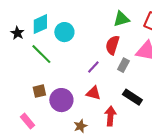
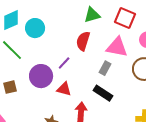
gray rectangle: (123, 65) -> (105, 68), moved
purple circle: (61, 100) -> (41, 76), moved

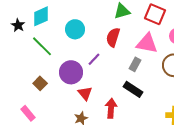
cyan circle: (35, 28) -> (75, 29), moved
brown square: (10, 87) -> (40, 83), turned -32
red triangle: (64, 89) -> (85, 93), moved, turned 35

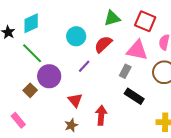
cyan circle: (75, 29) -> (76, 36), moved
red semicircle: (113, 37) -> (103, 44), turned 30
purple circle: (71, 72) -> (49, 76), moved
black rectangle: (133, 89) -> (134, 96), moved

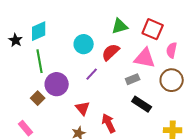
green line: (32, 53) -> (40, 61), turned 35
gray rectangle: (125, 71) -> (133, 79), turned 40
red arrow: (101, 115) -> (109, 123), turned -30

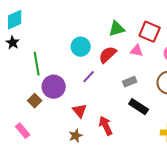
cyan diamond: (39, 31) -> (15, 20), moved
pink triangle: (145, 58) -> (137, 51), moved, size x0.6

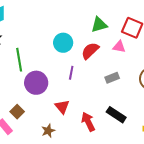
purple line: (89, 77) -> (71, 73), turned -32
brown square: (35, 101) -> (17, 112), moved
black rectangle: (139, 107) -> (116, 115), moved
brown star: (76, 136) -> (48, 131), moved

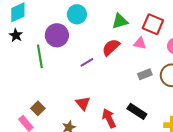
cyan circle: (63, 43) -> (77, 14), moved
purple line: (71, 73) -> (87, 62), moved, turned 48
gray rectangle: (112, 78) -> (145, 74), moved
purple circle: (36, 83) -> (57, 35), moved

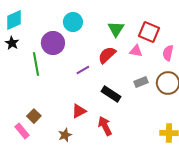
green triangle: (120, 21) -> (116, 29), turned -42
red triangle: (83, 103) -> (79, 111), turned 42
black rectangle: (137, 111) -> (111, 94), moved

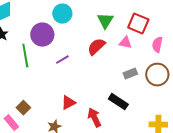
purple line: (83, 70) -> (62, 60), moved
black rectangle: (111, 94) -> (118, 102), moved

